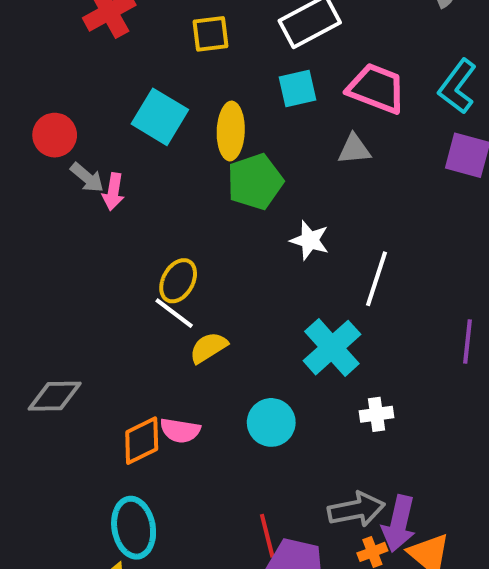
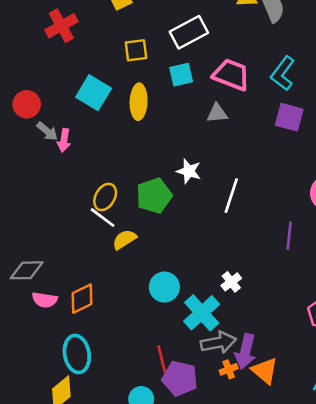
yellow square: (210, 34) -> (136, 50), moved
green pentagon: (255, 182) -> (154, 196), moved
cyan cross: (332, 348) -> (202, 313), moved
white cross: (376, 414) -> (231, 282), turned -30
pink semicircle: (180, 431) -> (45, 300), moved

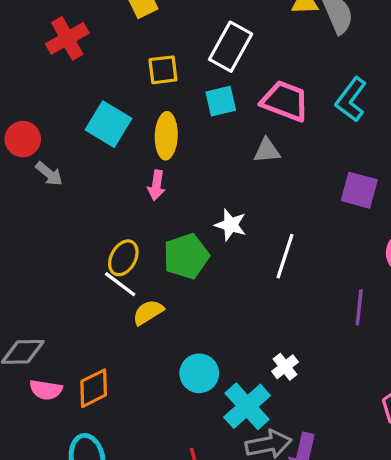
white rectangle: (189, 32) -> (231, 47), turned -33
purple square: (289, 117) -> (359, 190), moved
pink arrow: (64, 140) -> (156, 185), moved

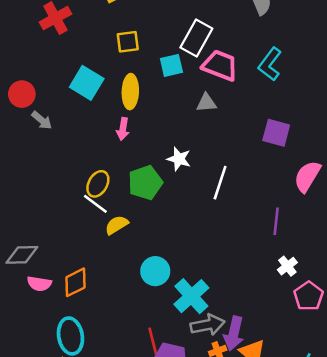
white rectangle: (231, 47) -> (196, 38), moved
white cross: (285, 367) -> (287, 266), moved

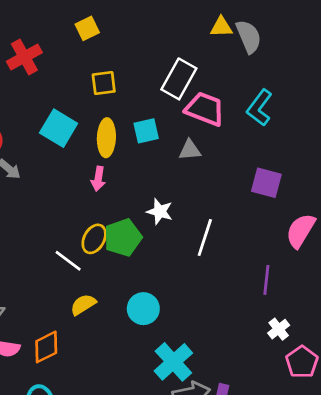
cyan square: (171, 65) -> (146, 131), moved
yellow ellipse: (98, 184) -> (94, 239), moved
yellow semicircle: (117, 225) -> (83, 305), moved
cyan circle: (155, 271) -> (143, 309), moved

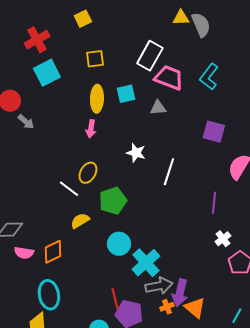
cyan square: (59, 128) -> (47, 73), moved, turned 32
green pentagon: (123, 238) -> (113, 201), moved
cyan circle: (143, 309) -> (119, 244), moved

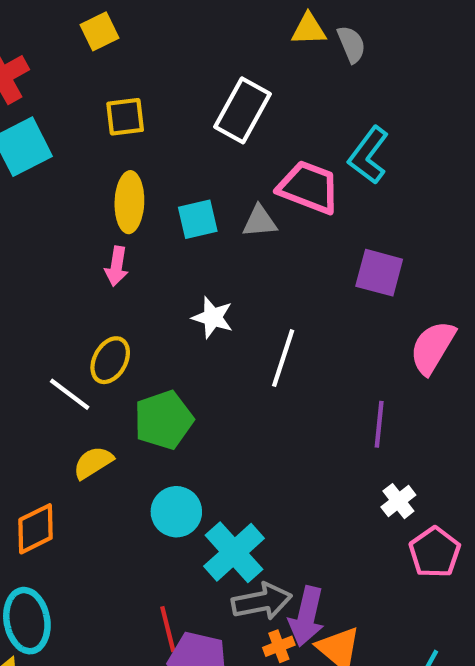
gray semicircle: (201, 25) -> (351, 44), size x0.7
pink trapezoid: (169, 78) -> (309, 187), moved
cyan square: (126, 94) -> (198, 219), moved

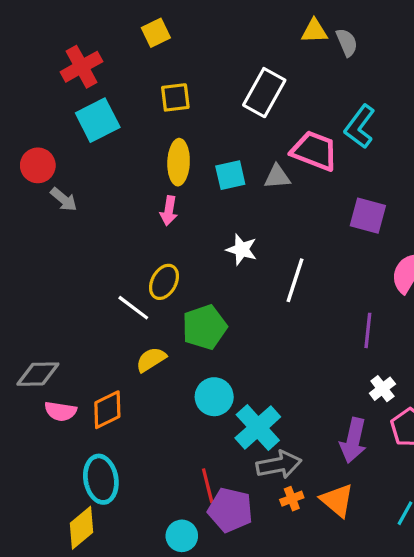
purple arrow: (307, 616) -> (353, 440), moved

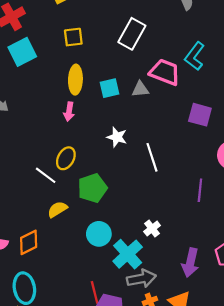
white line: (295, 280) -> (152, 157), turned -36
white cross: (382, 389) -> (152, 229), moved

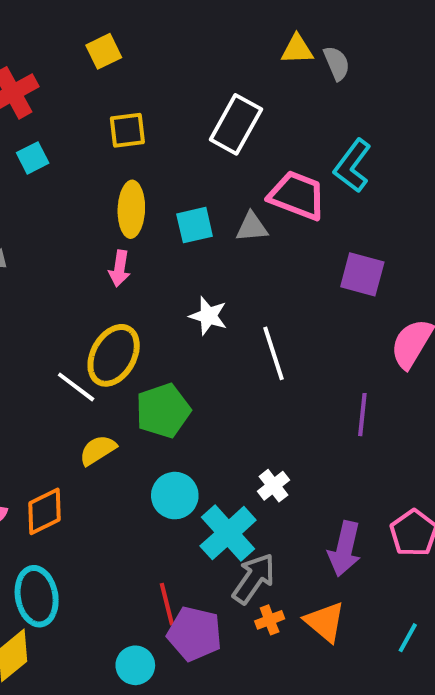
cyan square: (22, 52) -> (33, 158), size x0.6
yellow ellipse: (66, 158) -> (114, 355), size x1.4
gray arrow: (141, 279) -> (254, 578), turned -44

